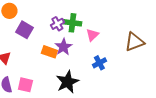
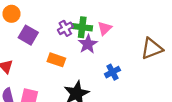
pink triangle: (92, 35) -> (105, 28), moved
purple star: (63, 47) -> (88, 44), moved

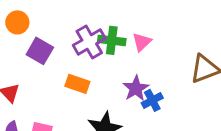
purple cross: (65, 28) -> (89, 42), size x1.5
purple star: (88, 44) -> (136, 88), moved

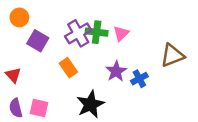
orange rectangle: (77, 84) -> (68, 68), turned 36
blue cross: (152, 100) -> (139, 79), moved

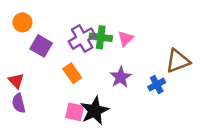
blue cross: (139, 79) -> (157, 85), moved
purple semicircle: (16, 108) -> (19, 103), moved
pink square: (39, 108) -> (75, 112), moved

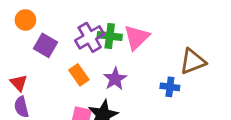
pink triangle: (126, 39) -> (136, 37), size x1.5
purple star: (121, 77) -> (115, 79), moved
blue cross: (157, 85) -> (170, 87), turned 35

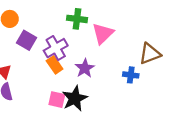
green cross: (110, 36) -> (77, 19), moved
purple cross: (90, 37) -> (56, 48), moved

